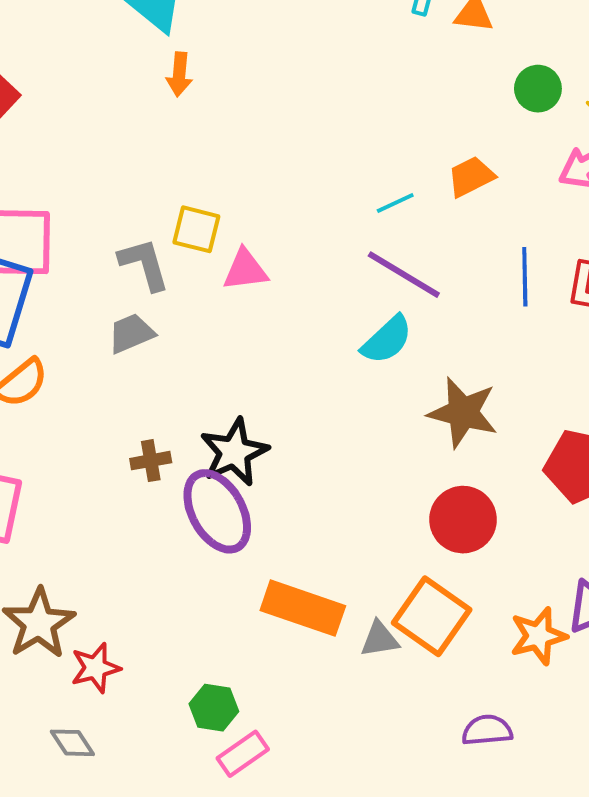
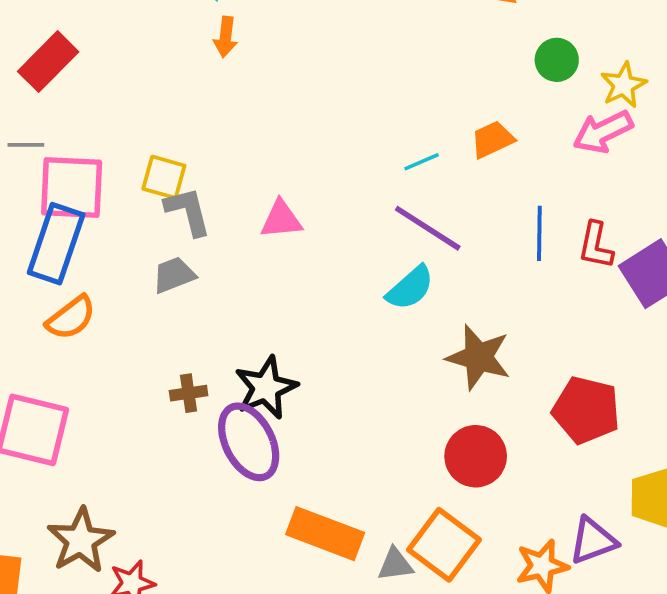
yellow square: (196, 229) -> (164, 177), moved

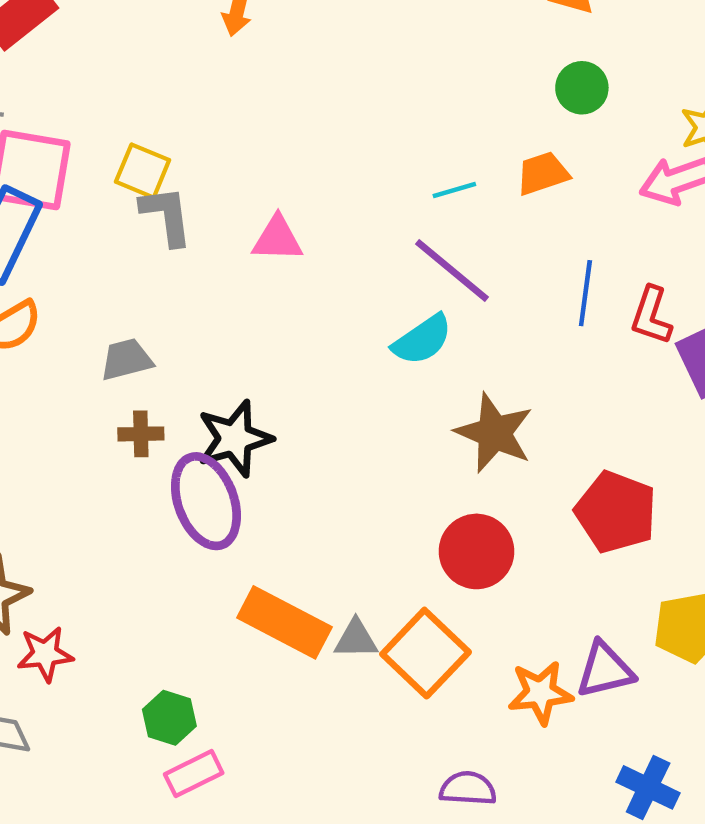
green circle: (557, 60) -> (582, 88), moved
gray trapezoid: (174, 275) -> (126, 359), moved
gray triangle: (395, 564) -> (356, 639), moved

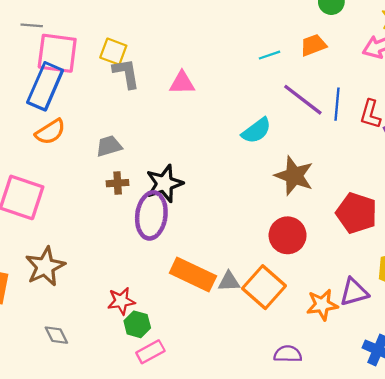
purple line: (452, 271) -> (303, 100), moved
purple ellipse: (206, 501) -> (151, 215), turned 30
red star: (45, 654) -> (121, 301), moved

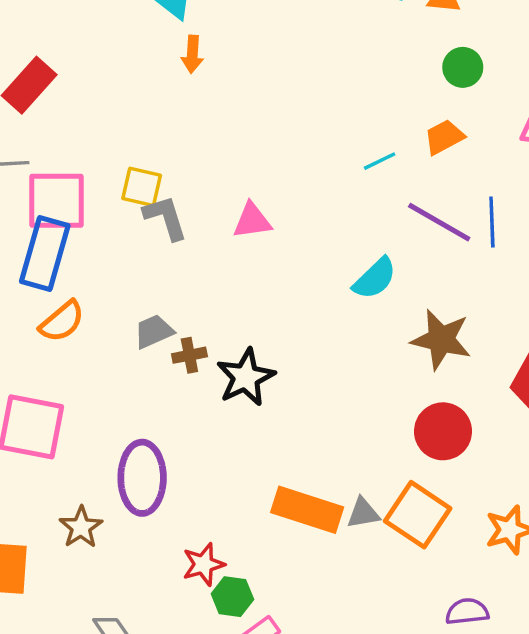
brown cross: (118, 183) -> (189, 355), moved
purple ellipse: (151, 215) -> (142, 478), moved
brown star: (45, 267) -> (81, 527), size x0.7

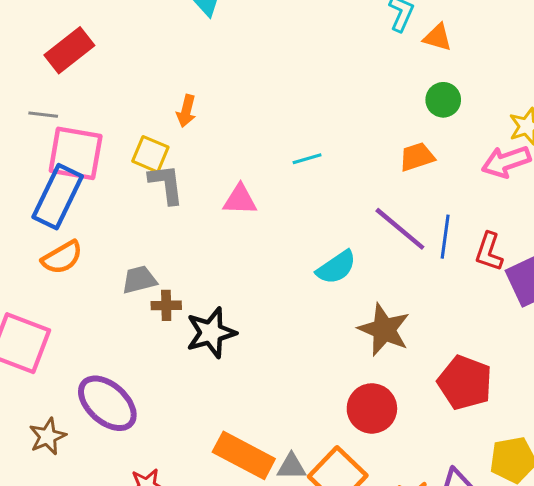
orange arrow: (192, 54) -> (186, 111), moved
cyan line: (380, 161) -> (307, 159), moved
purple ellipse: (142, 478) -> (107, 403), turned -58

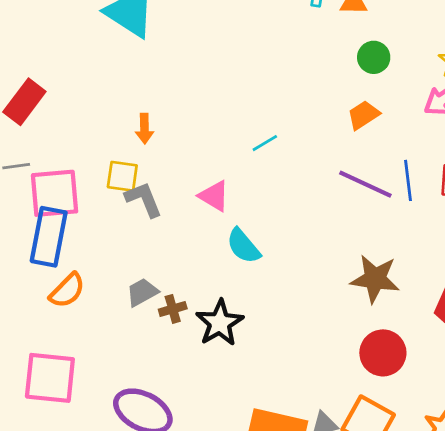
pink triangle: (240, 200) -> (214, 196), turned 44
cyan semicircle: (336, 267) -> (243, 246), moved, turned 99

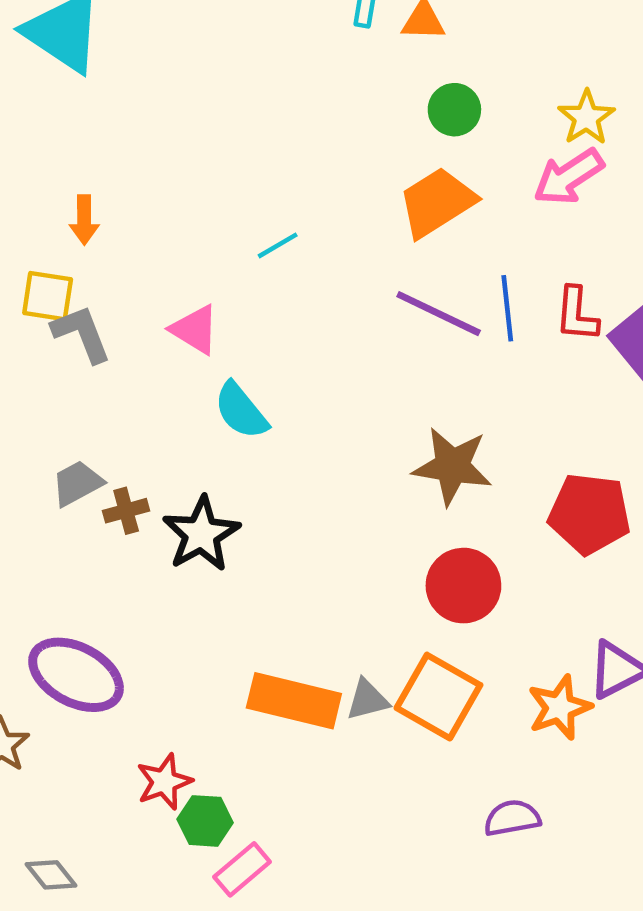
orange trapezoid: (363, 115) -> (437, 202), size x1.5

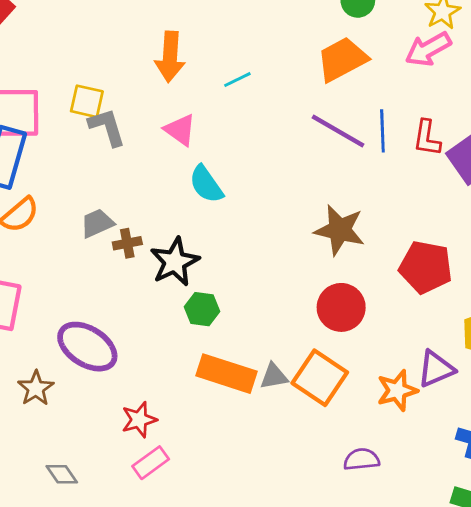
orange arrow: (84, 220) -> (170, 57), moved, size x1.6
green hexagon: (205, 821) -> (202, 309), moved
pink rectangle: (242, 869) -> (151, 463), moved

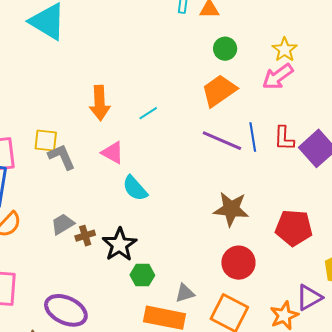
gray triangle: (274, 376) -> (185, 293), moved

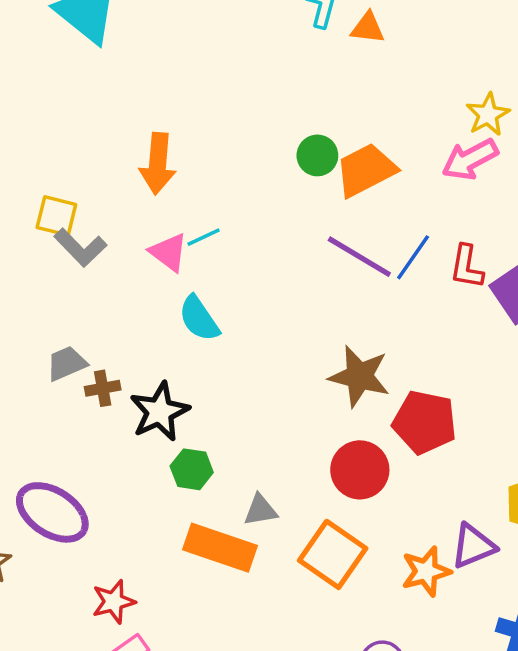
green circle: (225, 49) -> (317, 155), moved
cyan line: (148, 113) -> (204, 237), moved
blue line: (253, 137) -> (413, 257), turned 36
gray L-shape: (62, 157) -> (80, 248), turned 152
red pentagon: (294, 228) -> (425, 422), moved

